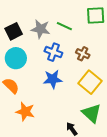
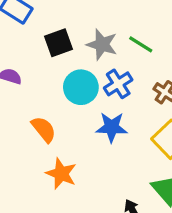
blue cross: (53, 52) -> (118, 84), turned 30
cyan circle: (16, 58) -> (81, 87), moved

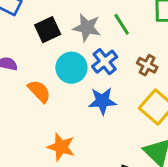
green line: (141, 44) -> (122, 24), turned 30
orange semicircle: (44, 129) -> (39, 91), moved

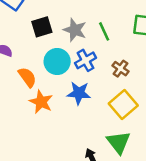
orange star: (61, 147) -> (41, 102), moved

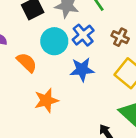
orange star: (41, 102) -> (46, 100), moved, turned -30

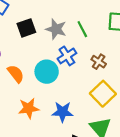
cyan circle: (54, 41) -> (47, 72), moved
blue star: (82, 70) -> (63, 112), moved

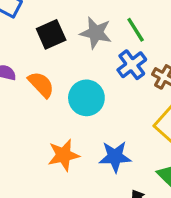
blue cross: (67, 56) -> (132, 65), moved
orange semicircle: (16, 74) -> (41, 85), moved

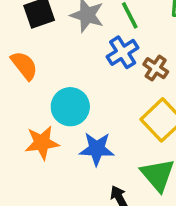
cyan circle: (86, 98) -> (70, 107), moved

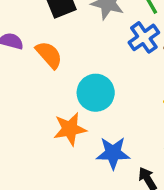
blue star: (97, 149) -> (113, 153), moved

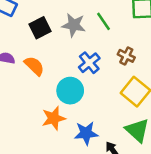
blue cross: (144, 37) -> (89, 63), moved

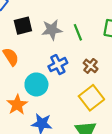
gray star: (74, 25) -> (52, 30), turned -30
orange star: (54, 118) -> (17, 105), turned -30

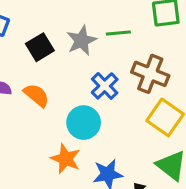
green line: (78, 32) -> (118, 33), turned -56
brown cross: (91, 66) -> (150, 74), size x1.6

